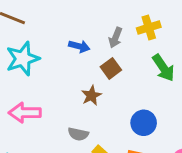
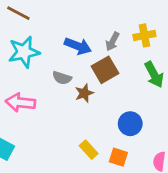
blue arrow: (79, 46) -> (78, 46), size x1.4
brown square: (111, 68) -> (105, 70), size x1.4
gray semicircle: (78, 134) -> (62, 78), moved

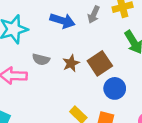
brown square: (105, 70) -> (100, 63), moved
gray semicircle: (62, 78) -> (41, 59), moved

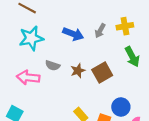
blue circle: (115, 88) -> (121, 107), moved

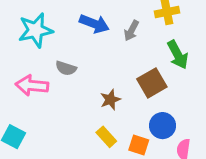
gray arrow: (100, 31) -> (131, 31), moved
brown star: (78, 71) -> (110, 100), moved
brown square: (102, 72) -> (152, 83), moved

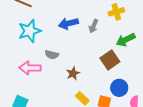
blue arrow: (94, 24) -> (68, 23), turned 150
green arrow: (178, 55) -> (126, 40), turned 96
brown star: (110, 100) -> (73, 73), moved

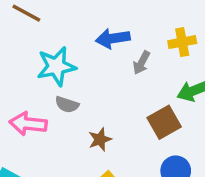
blue arrow: (68, 23) -> (113, 38), moved
cyan star: (30, 31) -> (56, 66), moved

